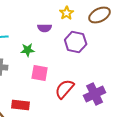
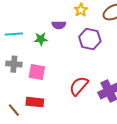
green star: (28, 50) -> (41, 39), moved
pink square: (40, 73) -> (37, 72), moved

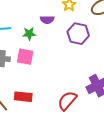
pink square: (37, 72) -> (25, 57), moved
red semicircle: (79, 86) -> (67, 101), moved

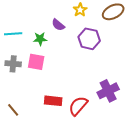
purple semicircle: (47, 20) -> (58, 25), turned 40
red rectangle: (23, 97) -> (53, 101), moved

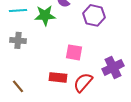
green star: (40, 39) -> (45, 15), size x1.5
pink square: (36, 62) -> (74, 52), moved

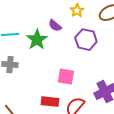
green star: (45, 15) -> (37, 40), turned -30

